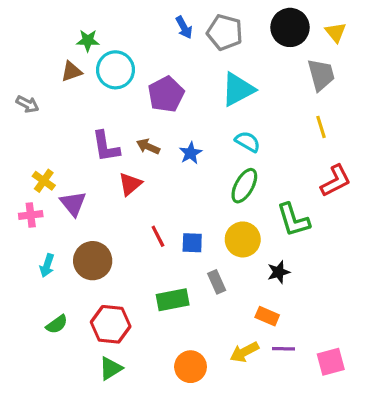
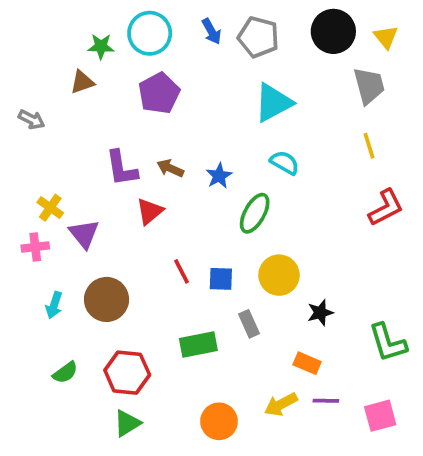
cyan circle: (116, 70) -> (150, 33), moved
purple pentagon: (166, 94) -> (159, 93), moved
green ellipse: (244, 186) -> (255, 213), moved
green L-shape: (293, 220) -> (388, 343), moved

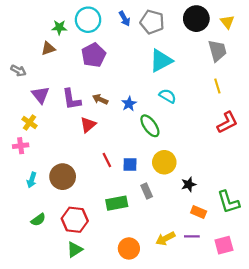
green ellipse: (255, 213) -> (150, 126), turned -65
purple triangle: (84, 234) -> (41, 95), moved
orange rectangle: (307, 363) -> (199, 212), moved

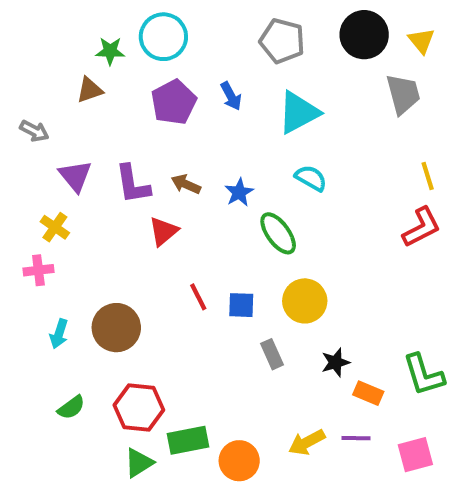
blue arrow: (124, 19) -> (231, 96), moved
yellow line: (217, 86) -> (428, 176), moved
black star: (189, 184) -> (335, 362), moved
green rectangle: (117, 203) -> (188, 440), moved

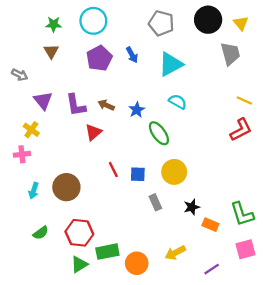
green star: (110, 51) -> (54, 24), moved
brown triangle: (90, 90) -> (51, 51), turned -42
yellow line: (428, 176) -> (244, 100), turned -49
purple line: (356, 438) -> (212, 269), moved, turned -35
pink square: (415, 455) -> (246, 249), moved

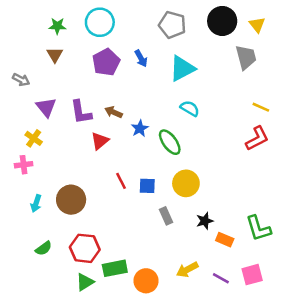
blue star: (137, 110) -> (140, 128), moved
pink square: (246, 249) -> (252, 275), moved
purple line: (212, 269) -> (221, 278), moved, turned 63

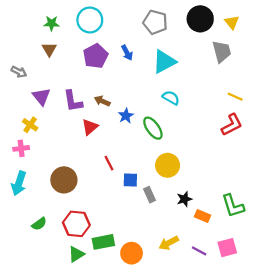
blue square: (147, 186) -> (130, 180), moved
cyan arrow: (36, 203) -> (19, 183), moved, size x1.5

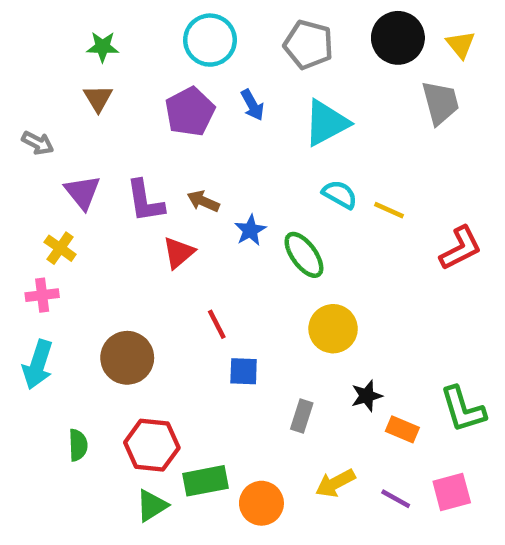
cyan circle: (90, 20) -> (210, 40), moved
yellow line: (235, 97) -> (389, 210), moved
blue square: (130, 180) -> (244, 371), moved
gray rectangle: (150, 195) -> (302, 416), moved, turned 42
green semicircle: (39, 224) -> (78, 445), turned -56

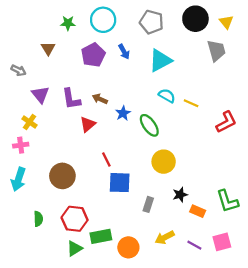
green star: (103, 47) -> (68, 23), moved
blue square: (244, 371) -> (120, 183), size x1.5

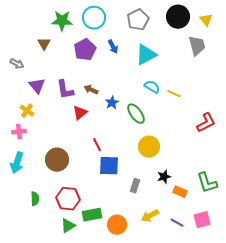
gray pentagon: (151, 22) -> (138, 20), turned 30
green star: (68, 23) -> (62, 21), size x1.5
red L-shape: (226, 122) -> (206, 123), moved

